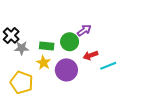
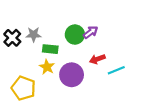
green circle: (70, 42) -> (75, 35), moved
gray star: (22, 48) -> (34, 35), moved

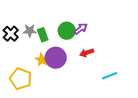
green rectangle: (50, 49) -> (43, 35), moved, turned 64
cyan line: (116, 70) -> (110, 76), moved
purple circle: (72, 75) -> (56, 58), moved

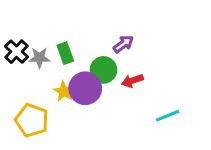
gray star: (30, 31) -> (39, 58), moved
green circle: (67, 31) -> (103, 70), moved

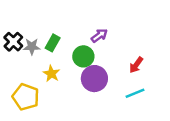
green rectangle: (65, 53) -> (53, 43), turned 49
red arrow: (132, 81) -> (136, 65), moved, turned -35
purple circle: (85, 88) -> (94, 79), moved

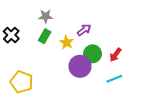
gray star: (32, 47) -> (46, 16), moved
green circle: (83, 56) -> (92, 54), moved
yellow star: (51, 74) -> (66, 42), moved

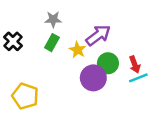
purple arrow: (84, 30) -> (98, 35), size x1.5
red arrow: (115, 55) -> (135, 64), turned -56
cyan line: (114, 79) -> (138, 78), moved

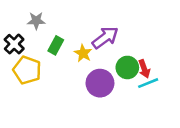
gray star: (53, 19) -> (36, 21), moved
green circle: (108, 63) -> (127, 67), moved
yellow pentagon: (25, 96) -> (27, 70), moved

